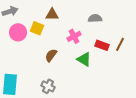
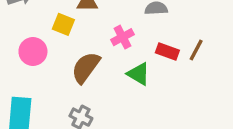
pink circle: (18, 32) -> (33, 51), moved
brown semicircle: (51, 55) -> (86, 67), size x1.5

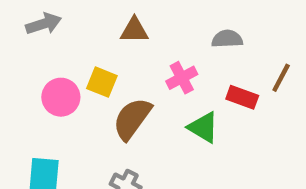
yellow square: (63, 24) -> (102, 82), moved
brown line: (196, 50) -> (281, 78), moved

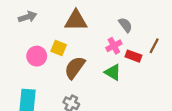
brown triangle: (134, 30) -> (76, 20), size x1.5
gray semicircle: (227, 39) -> (125, 25), turned 56
pink cross: (182, 78) -> (114, 46), moved

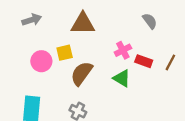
gray semicircle: (125, 25) -> (150, 21), moved
brown line: (154, 46) -> (170, 62), moved
yellow square: (59, 48) -> (65, 53), turned -35

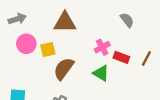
pink circle: (41, 61) -> (26, 44), moved

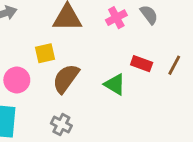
pink circle: (26, 44) -> (17, 80), moved
pink cross: (102, 47) -> (116, 18), moved

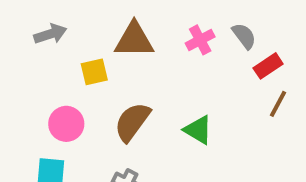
yellow square: (45, 53) -> (94, 72), moved
red rectangle: (142, 64) -> (268, 66), moved, turned -54

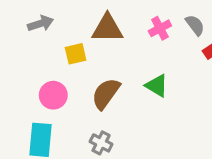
green triangle: (198, 130) -> (157, 86), moved

